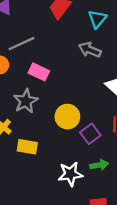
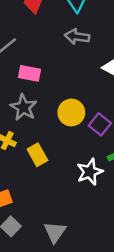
yellow rectangle: (27, 147) -> (37, 155), turned 66

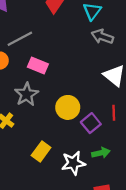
gray arrow: (77, 37) -> (102, 37), moved
yellow rectangle: (37, 155) -> (41, 151), moved, turned 54

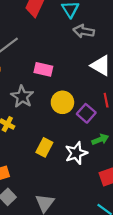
pink rectangle: (38, 66) -> (43, 69), moved

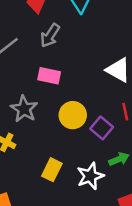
gray arrow: (84, 31) -> (50, 35), moved, turned -66

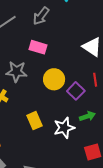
gray star: (24, 109) -> (16, 72), turned -30
yellow rectangle: (52, 170) -> (35, 121), turned -54

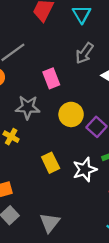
gray arrow: (41, 16) -> (84, 53), moved
pink rectangle: (38, 47) -> (51, 78), turned 54

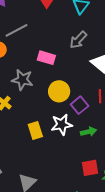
pink rectangle: (51, 78) -> (46, 58), turned -60
white star: (85, 170) -> (62, 125), moved

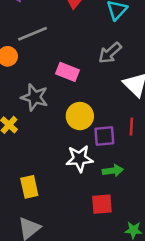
purple square: (80, 105) -> (104, 136), turned 30
yellow rectangle: (35, 130) -> (29, 187), moved
red square: (90, 168) -> (102, 204), moved

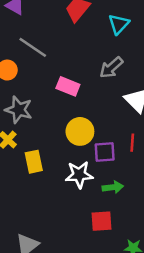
gray line: (32, 34) -> (33, 47), turned 56
gray star: (35, 97) -> (19, 110), moved
yellow rectangle: (29, 187) -> (34, 162), moved

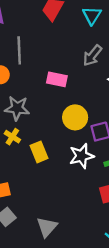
gray line: (33, 47) -> (19, 50), turned 64

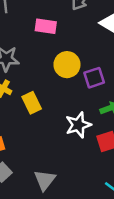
white star: (81, 156) -> (78, 125), moved

